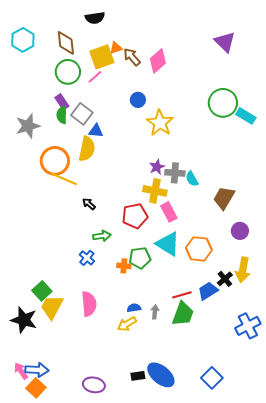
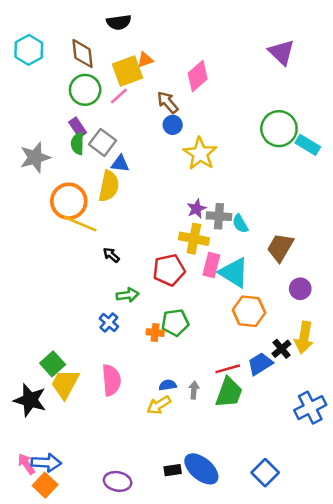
brown arrow: (132, 57) -> (168, 102), moved
pink rectangle: (169, 212) -> (211, 265), turned 42
cyan triangle: (168, 244) -> (234, 272), moved

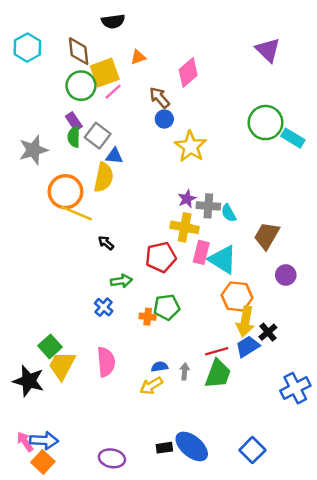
yellow square: (128, 71) -> (105, 73), moved
yellow arrow: (304, 338) -> (245, 321), moved

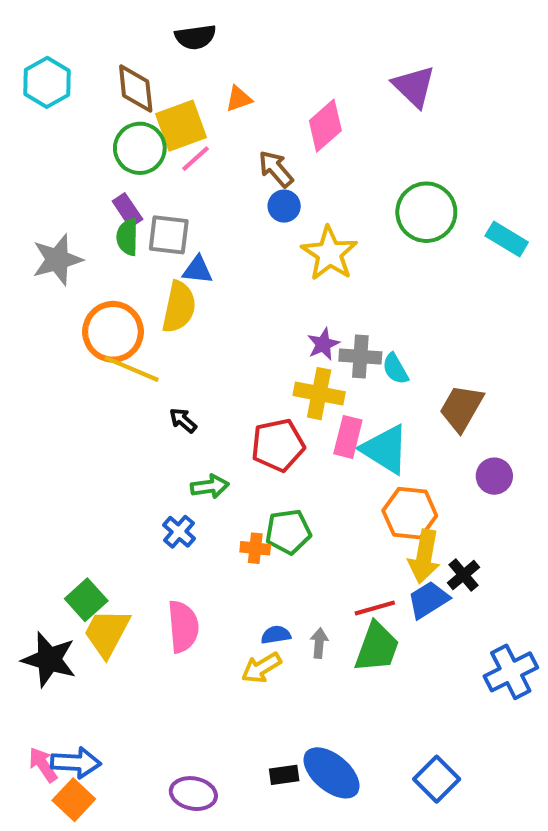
purple triangle: (268, 50) -> (414, 86), moved
green circle: (266, 123) -> (426, 212), moved
gray square: (98, 136) -> (169, 235), turned -30

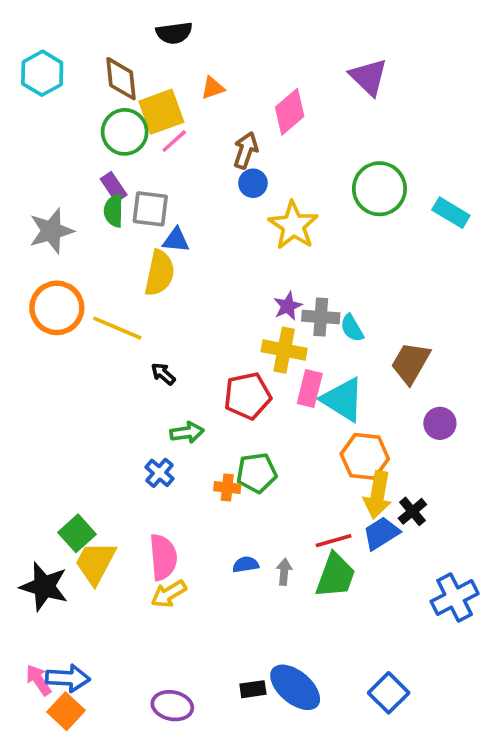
brown arrow: (276, 169) -> (246, 150), turned 60
orange circle: (113, 332) -> (57, 308), moved
yellow arrow: (261, 668) -> (169, 594), moved

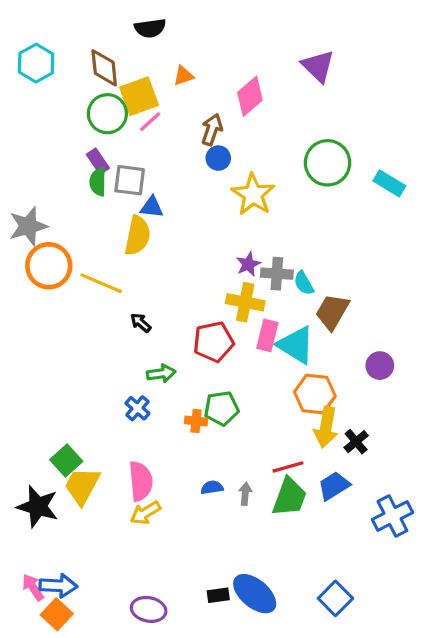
gray star: (51, 231) -> (28, 226), moved
brown trapezoid: (411, 363) -> (332, 312), moved
blue trapezoid: (381, 533) -> (334, 486), moved

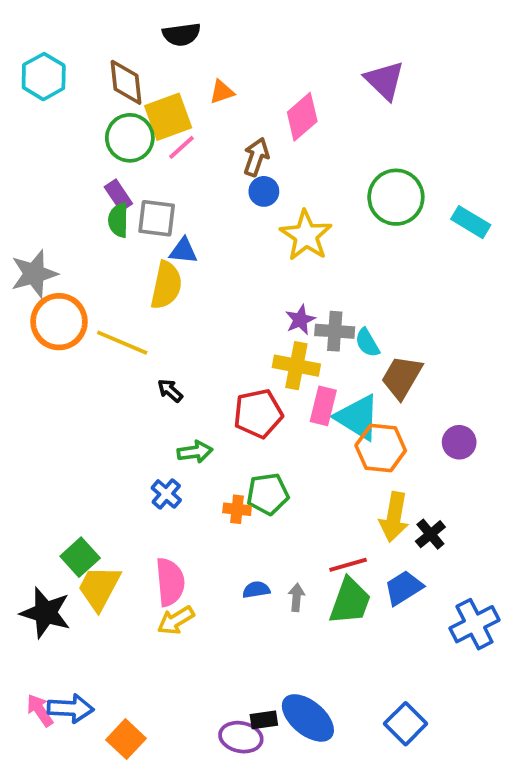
orange hexagon: (315, 394) -> (381, 448), moved
purple ellipse: (149, 609) -> (241, 737), moved
orange square: (57, 614) -> (126, 739), moved

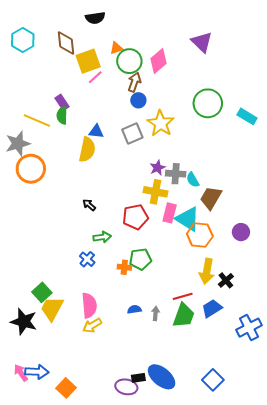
green circle: (130, 138) -> (129, 61), moved
gray square: (157, 218) -> (132, 134), moved, turned -30
yellow line: (122, 343) -> (37, 120), moved

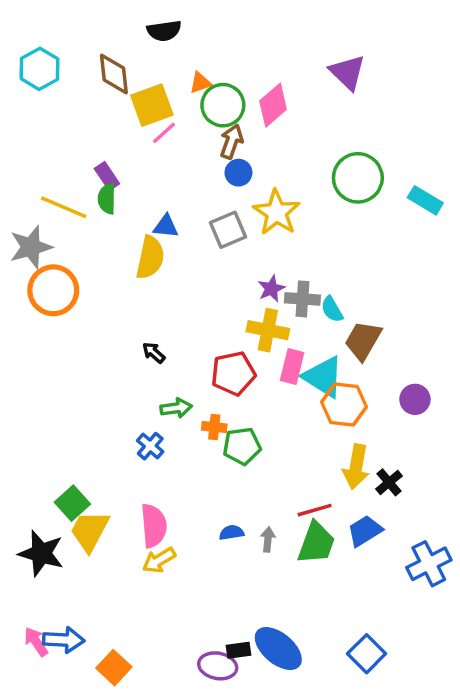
orange cross: (124, 267) -> (214, 427), moved

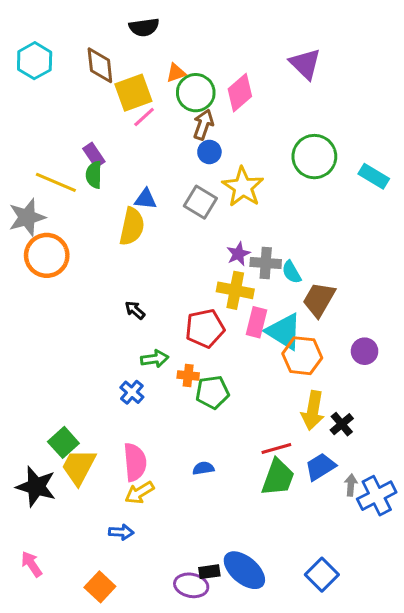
gray square: (228, 230) -> (200, 202), turned -36
gray arrow: (268, 540) -> (351, 485), moved
blue arrow: (64, 640) -> (121, 532), moved, size x0.7

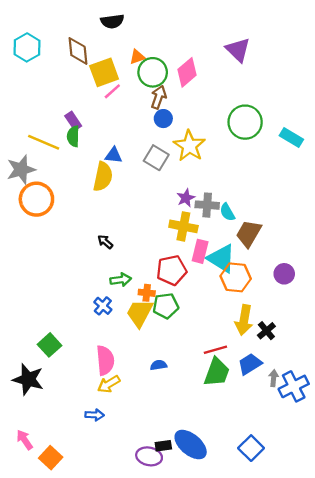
red pentagon: (205, 328) -> (172, 270), moved
yellow trapezoid: (79, 467) -> (140, 313), moved
orange square: (100, 587) -> (51, 458), moved

